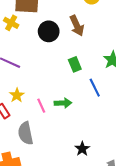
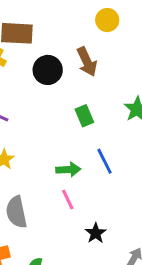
blue line: (95, 88) -> (105, 161), moved
pink line: (41, 106) -> (68, 200), moved

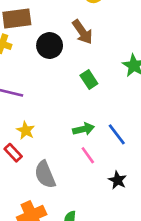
blue line: (105, 161) -> (117, 134), moved

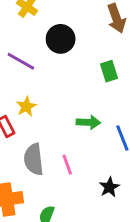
black circle: (50, 46) -> (61, 39), moved
pink line: (88, 155) -> (67, 165), moved

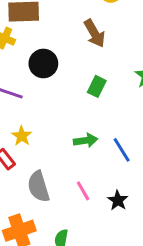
green rectangle: (109, 71) -> (97, 86), turned 54
pink line: (67, 165) -> (83, 191), moved

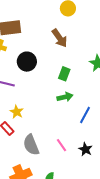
green arrow: (86, 140) -> (65, 97), moved
blue line: (122, 150) -> (85, 115), turned 66

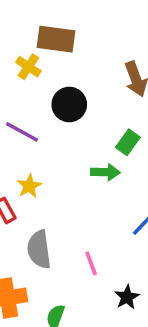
green arrow: (65, 97) -> (105, 172), moved
black star: (85, 149) -> (127, 297), moved

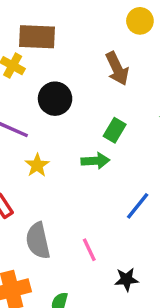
yellow star: (29, 186) -> (37, 165), moved
black star: (127, 297) -> (126, 279), turned 30

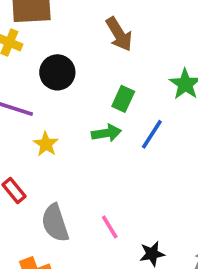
blue line: (138, 206) -> (152, 134), moved

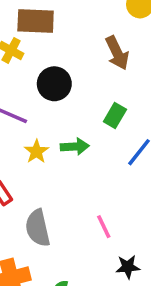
green arrow: (106, 133) -> (75, 147), moved
pink line: (110, 227) -> (104, 227), moved

